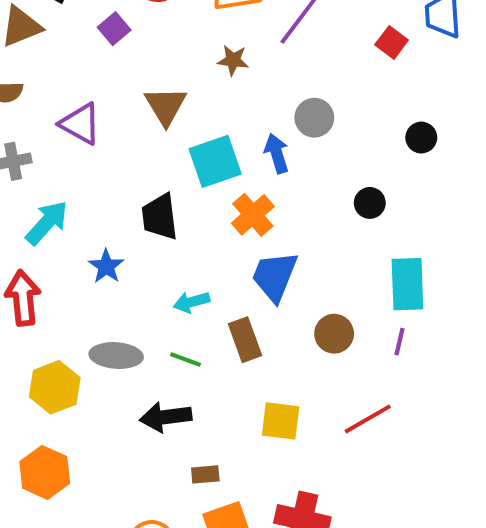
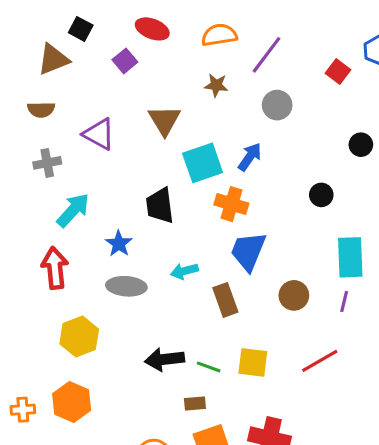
gray circle: (314, 118) -> (277, 105), moved
blue arrow: (277, 153) -> (250, 157), turned 52
orange cross: (253, 215) -> (231, 204), turned -32
gray ellipse: (116, 356) -> (126, 286), moved
green line: (185, 359) -> (209, 367), moved

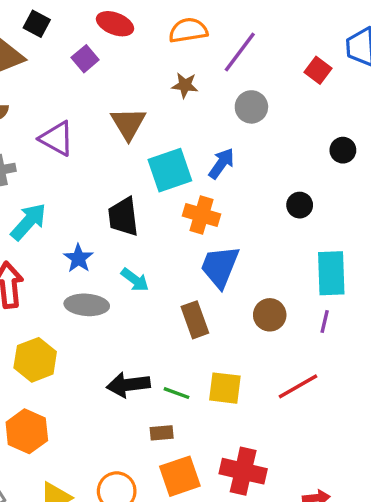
cyan arrow: (184, 271) -> (135, 280), moved, turned -128

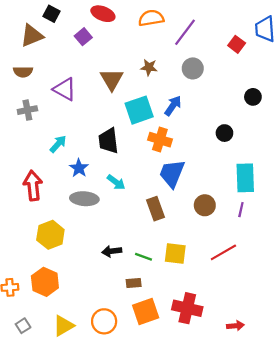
brown star: (185, 85) -> (149, 67), moved
cyan arrow: (28, 222) -> (58, 144), moved, size x0.7
black arrow: (128, 385) -> (112, 251), size x0.7

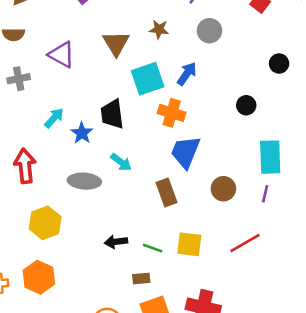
blue star: (79, 168) -> (82, 133), moved

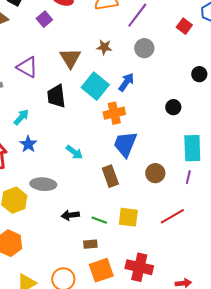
cyan square: (148, 79) -> (95, 86), turned -32
orange cross: (172, 113) -> (114, 113), turned -30
black trapezoid: (112, 114) -> (56, 96), moved
blue star: (82, 133) -> (28, 144), moved
gray ellipse: (84, 181) -> (43, 184), moved

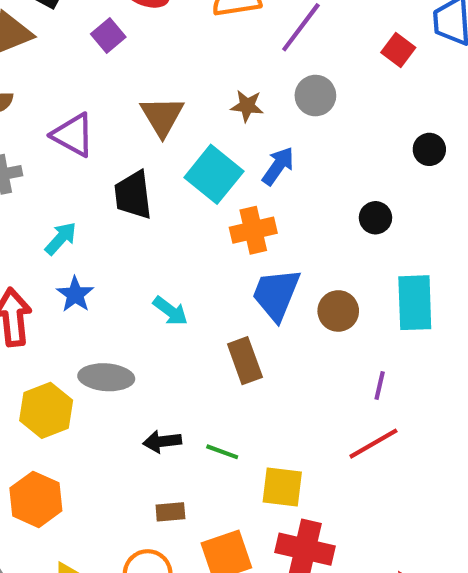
brown star: (104, 47) -> (247, 106), moved
brown circle: (155, 173) -> (338, 311), moved
purple line: (188, 177) -> (380, 386), moved
yellow square: (128, 217) -> (282, 487), moved
brown rectangle: (90, 244) -> (170, 512), moved

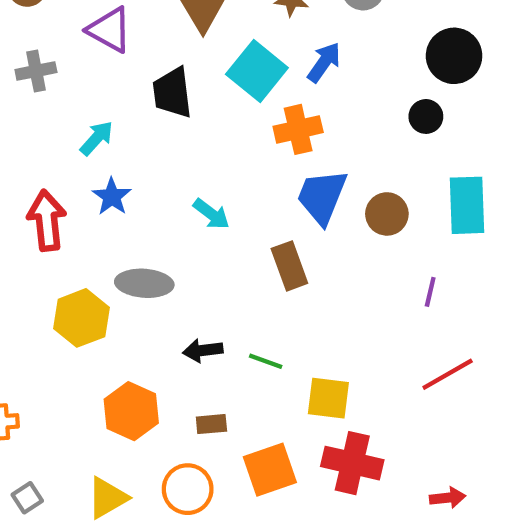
black circle: (429, 149) -> (454, 56), moved, size x1.6
red line: (373, 444) -> (448, 374), moved
orange hexagon: (36, 499) -> (131, 411), moved

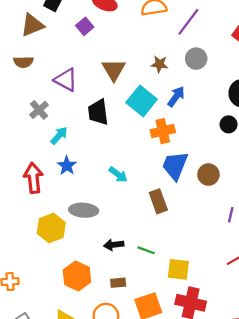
gray cross: (36, 71) -> (39, 110), moved, turned -30

